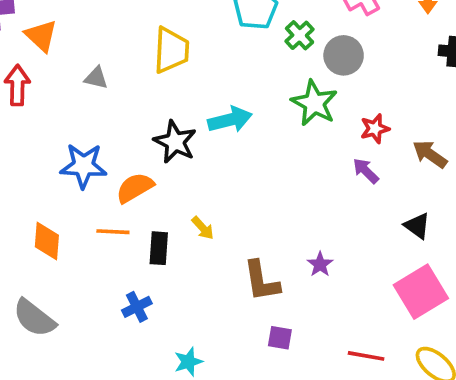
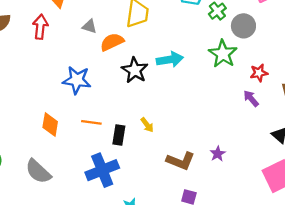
orange semicircle: (135, 188) -> (112, 42), moved
brown L-shape: (261, 281) -> (181, 161), turned -64
blue cross: (137, 307) -> (102, 170), size x1.8

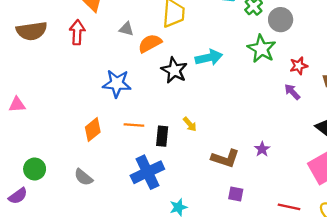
orange diamond: (50, 125) -> (93, 130), turned 45
gray semicircle: (38, 171) -> (83, 177), size x0.7

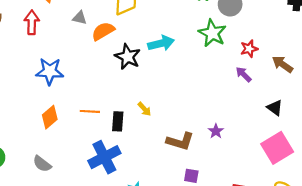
blue star: (117, 83) -> (50, 71), moved

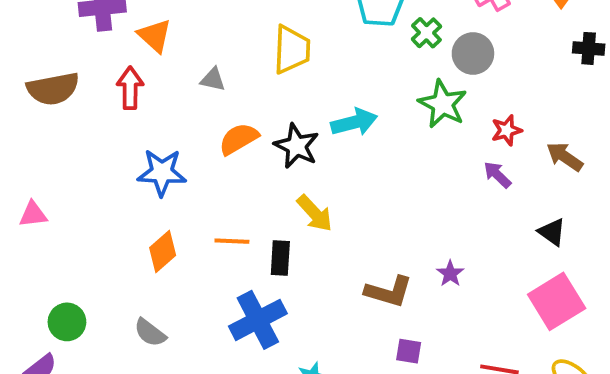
orange semicircle: (103, 31) -> (239, 139), moved
yellow arrow: (144, 109) -> (315, 213), moved, size x1.5

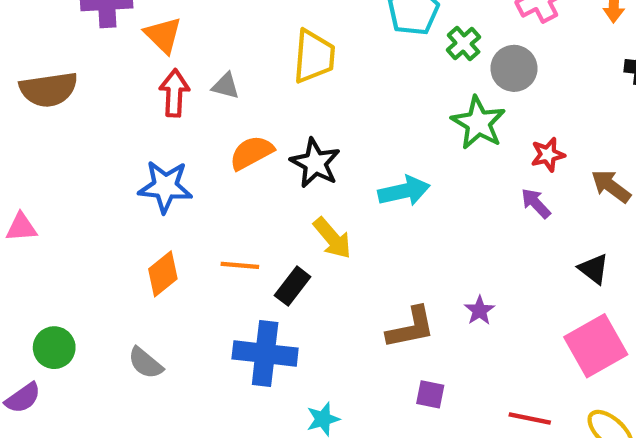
red arrow: (130, 88) -> (174, 93), moved
cyan arrow: (354, 122) -> (404, 191), moved
black rectangle: (280, 258) -> (293, 286), turned 32
brown L-shape: (389, 292) -> (411, 328), turned -30
blue cross: (258, 320) -> (265, 354), turned 32

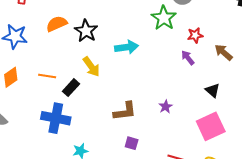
purple star: (480, 310) -> (166, 107), moved

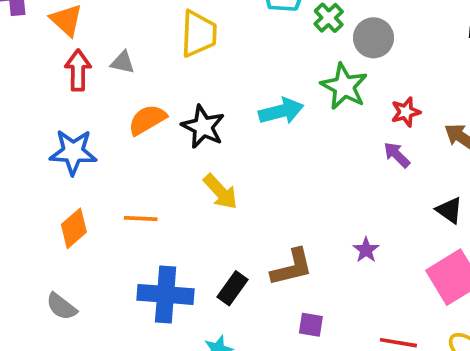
cyan arrow: (127, 47) -> (281, 111), moved
black rectangle: (71, 88) -> (232, 288), moved

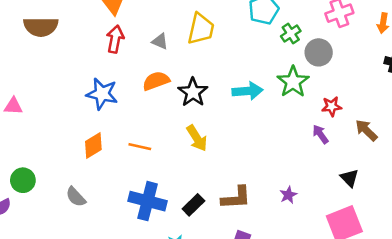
gray triangle: (123, 62) -> (160, 41), moved

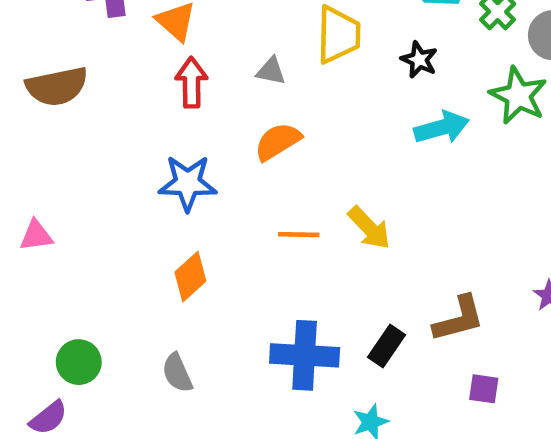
black star: (193, 92) -> (419, 60), moved, size x0.7
orange line: (140, 147) -> (299, 235), moved
gray semicircle: (76, 197) -> (177, 373), turned 30

